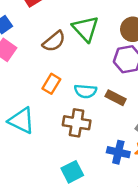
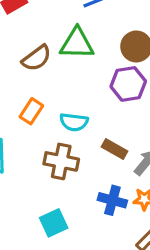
green triangle: (86, 29) -> (77, 43), turned -48
brown rectangle: (116, 98) -> (114, 149), moved

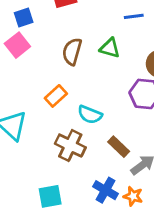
green triangle: (77, 43) -> (110, 48), size x0.7
brown semicircle: (37, 58) -> (72, 52), turned 128

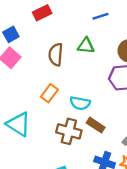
brown rectangle: (119, 147) -> (96, 125), moved

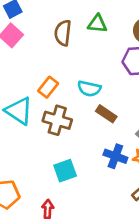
orange rectangle: (49, 93) -> (48, 87), moved
brown cross: (69, 131) -> (57, 120), moved

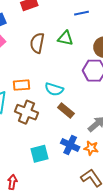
orange rectangle: (48, 87) -> (22, 85), turned 42
cyan square: (65, 171) -> (40, 154), moved

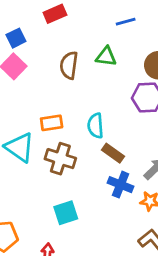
cyan semicircle: (54, 89) -> (95, 126), turned 72
blue cross: (70, 145) -> (121, 185), moved
cyan square: (40, 154) -> (66, 213), moved

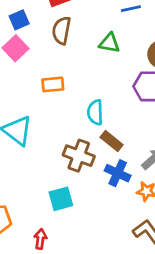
brown semicircle: (69, 65) -> (61, 30), moved
orange rectangle: (52, 123) -> (53, 84), moved
brown cross: (60, 159) -> (79, 156), moved

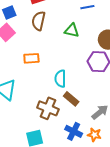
blue cross: (118, 173) -> (74, 131), moved

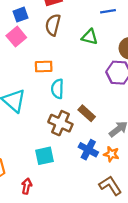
cyan semicircle: (60, 79) -> (57, 89), moved

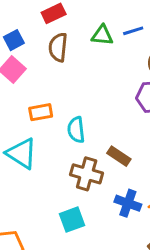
blue line: (108, 11) -> (133, 31), moved
green triangle: (90, 37) -> (102, 35), moved
orange rectangle: (44, 66) -> (41, 112), moved

